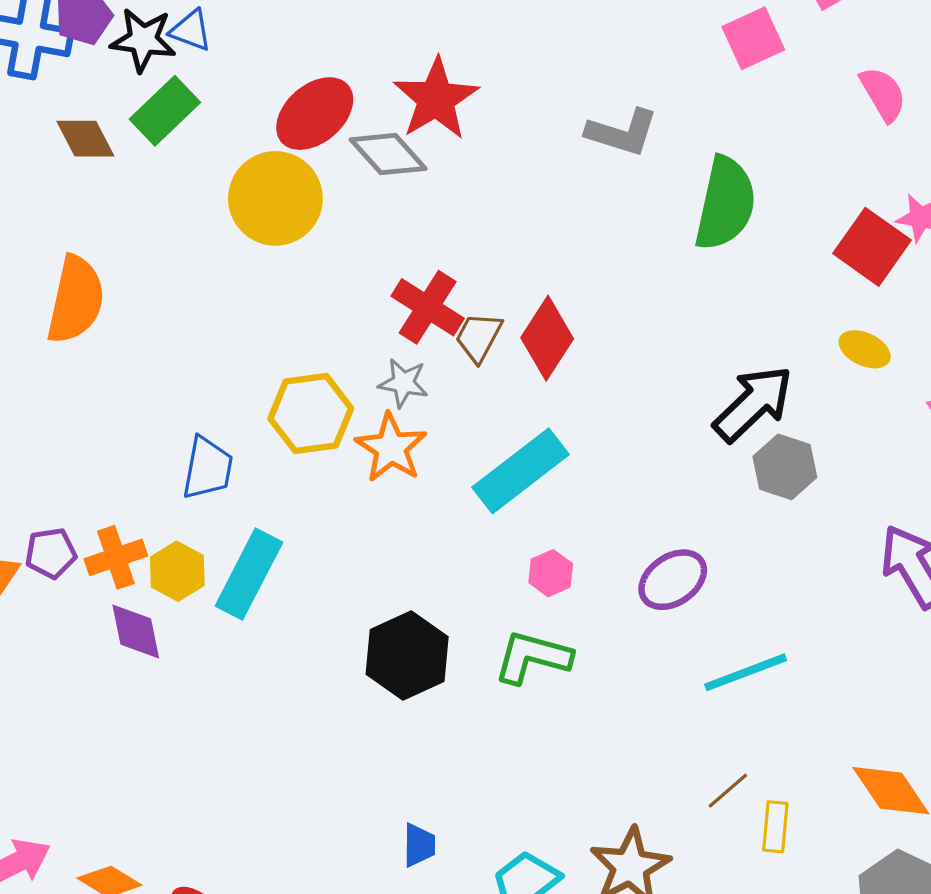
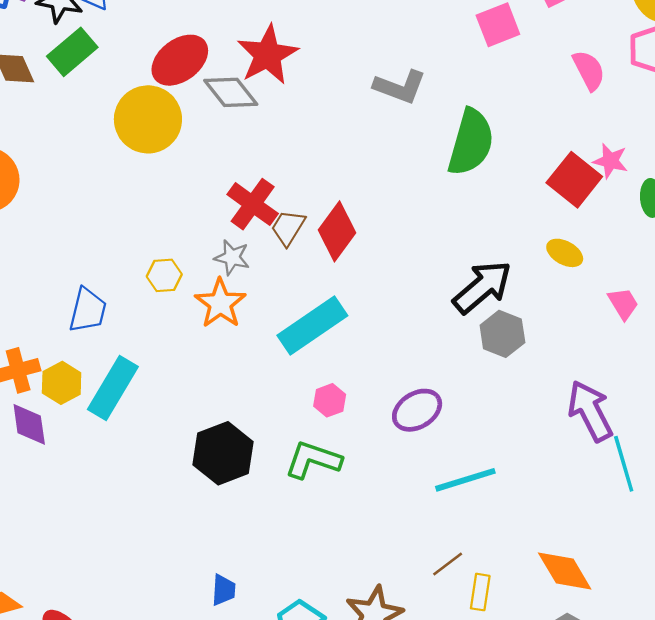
yellow hexagon: (311, 413) -> (164, 275), size x0.6

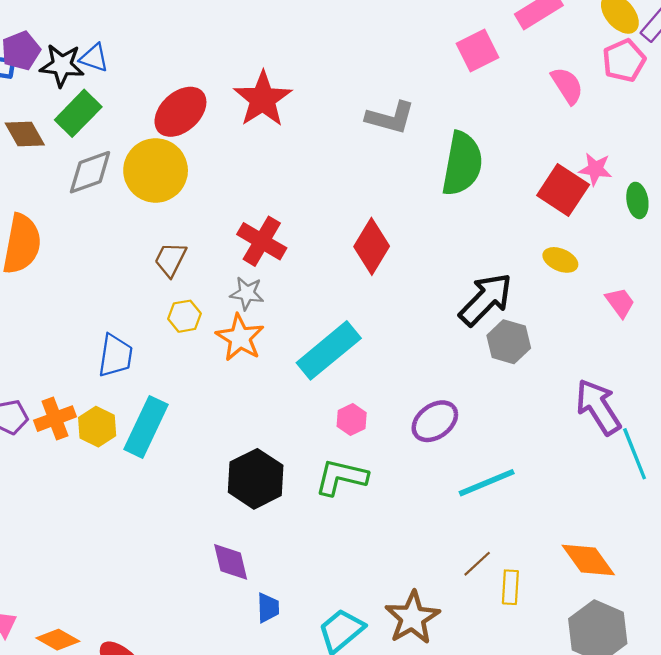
gray diamond: (231, 92) -> (90, 172), moved, turned -66
brown trapezoid: (288, 228) -> (171, 259), moved
red diamond: (337, 231) -> (372, 246), moved
purple diamond: (29, 424) -> (231, 562), moved

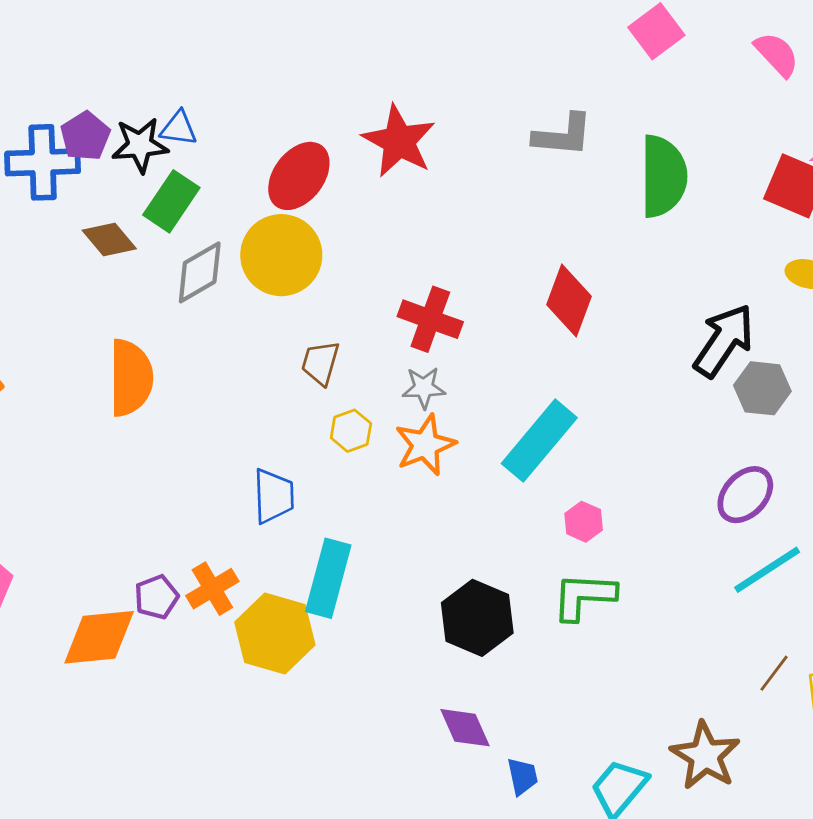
orange star: (240, 338) -> (425, 445), turned 30
purple ellipse: (435, 421) -> (745, 495), moved
yellow hexagon: (97, 427) -> (275, 634), moved, size x1.6

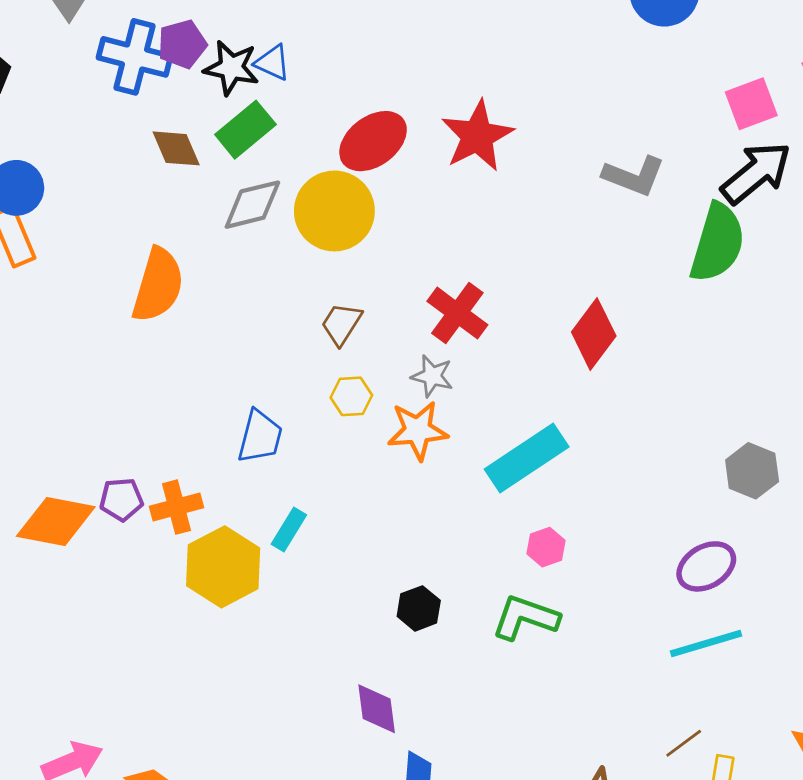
black arrow: (724, 341) -> (756, 173), moved
cyan rectangle: (328, 578) -> (289, 529), size x0.6
black hexagon: (477, 618) -> (419, 608), size x0.6

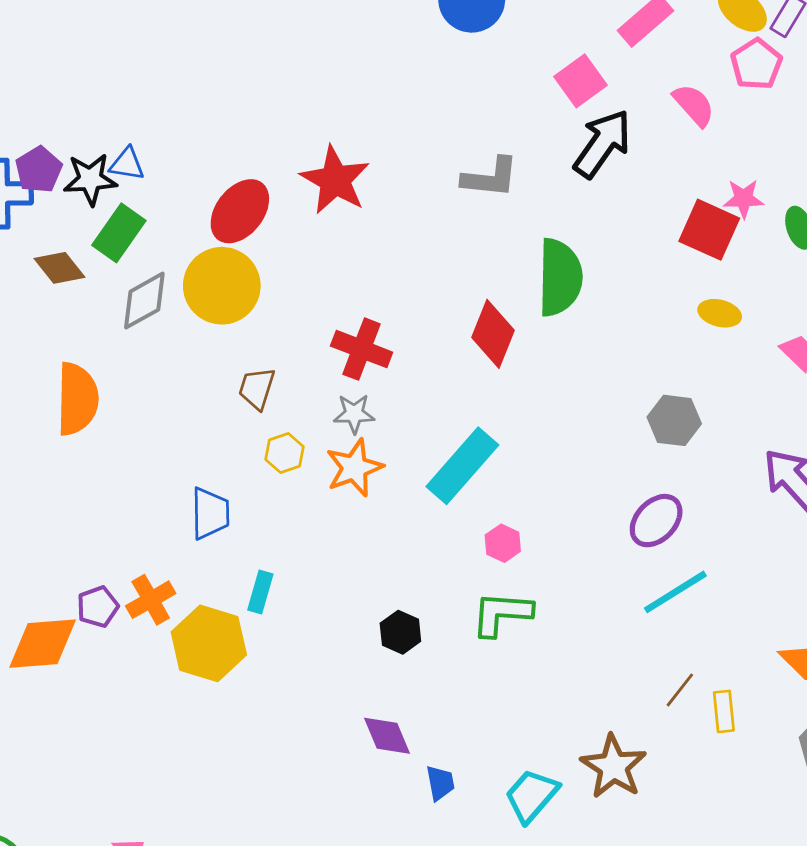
green semicircle: (717, 243) -> (560, 277), moved

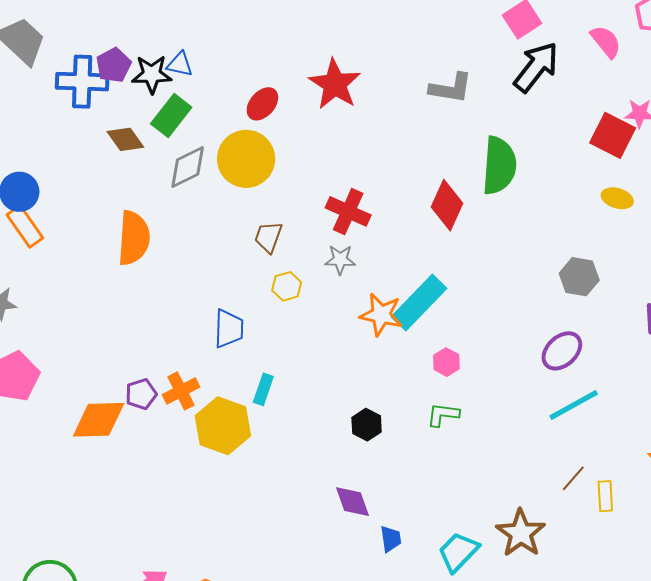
red ellipse: (240, 211) -> (262, 104), size x0.7
orange star: (354, 468) -> (381, 315), moved, turned 30
green L-shape: (502, 614) -> (443, 415), size x0.7

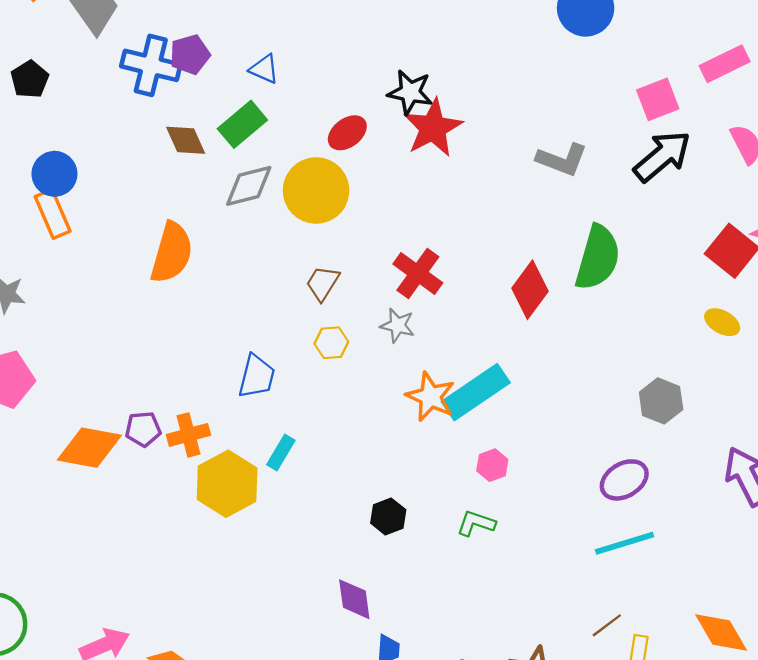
black star: (152, 74) -> (410, 92), moved

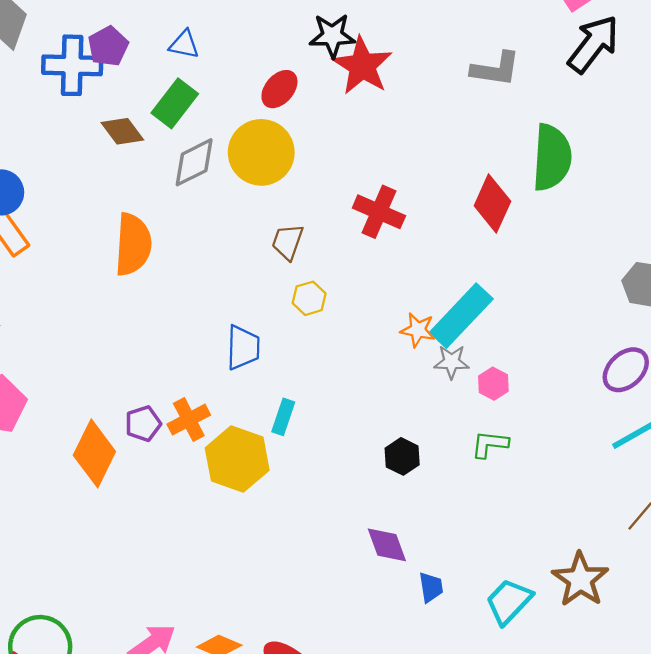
gray star: (398, 325) -> (452, 362), moved
orange star: (430, 397) -> (418, 330), size x0.7
orange diamond: (89, 448) -> (94, 453), turned -62

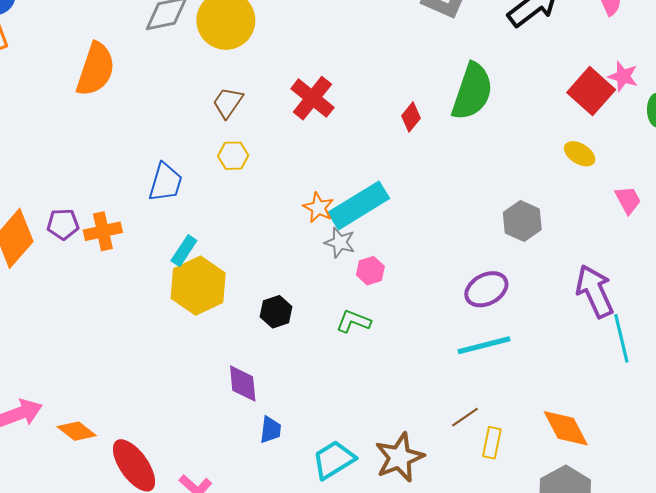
red diamond: (492, 203) -> (411, 117), size x0.6
yellow hexagon: (237, 459) -> (198, 286), moved

